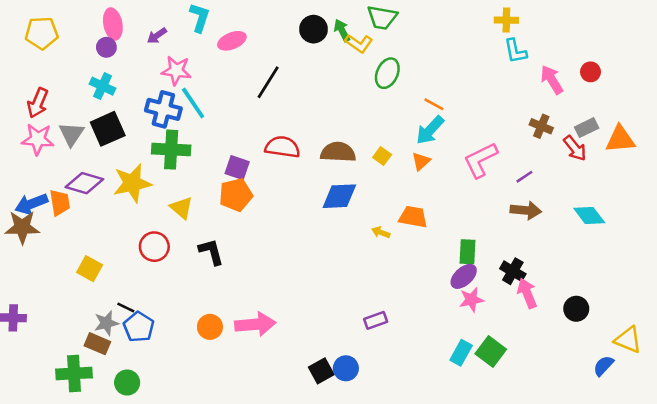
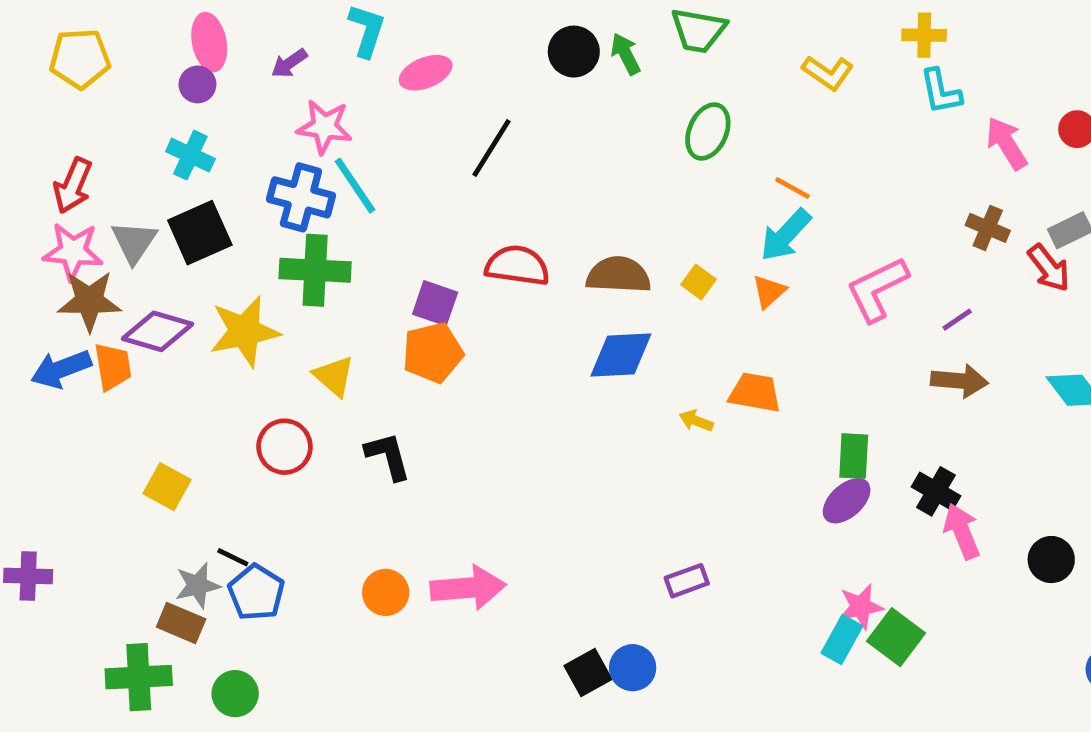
yellow L-shape: (359, 43) -> (828, 73), moved
brown star: (22, 227) -> (89, 301), moved
pink star: (471, 300) -> (861, 607), moved

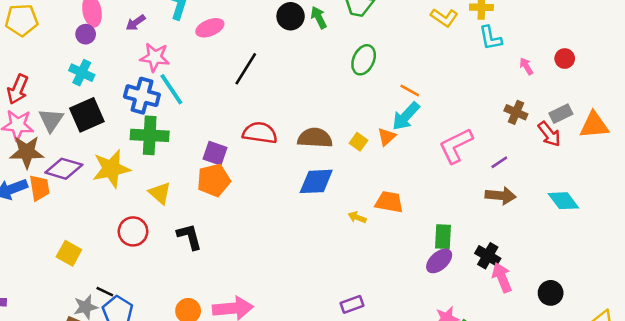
yellow L-shape: (828, 73) -> (444, 18), moved
pink arrow: (1007, 143) -> (526, 66), size x0.6
orange triangle: (769, 291) -> (387, 137), moved

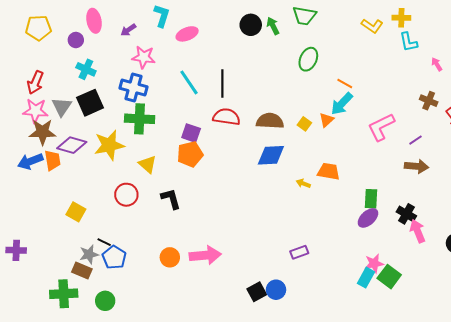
purple circle: (86, 34) -> (76, 40), moved
black line: (246, 69) -> (222, 83), moved, turned -32
cyan line: (171, 89) -> (189, 82), moved

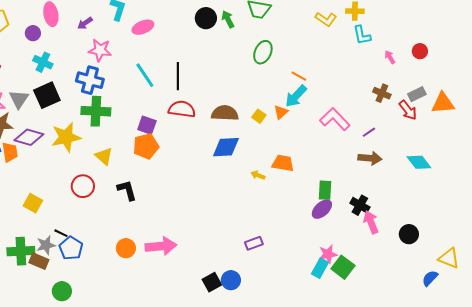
pink L-shape: (381, 127) -> (335, 119), turned 72
green cross: (64, 294) -> (21, 251), moved

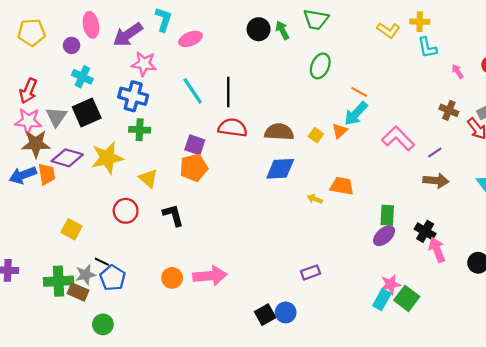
purple arrow: (85, 23) -> (128, 35), size x1.8
green cross: (96, 111) -> (140, 130), size x0.7

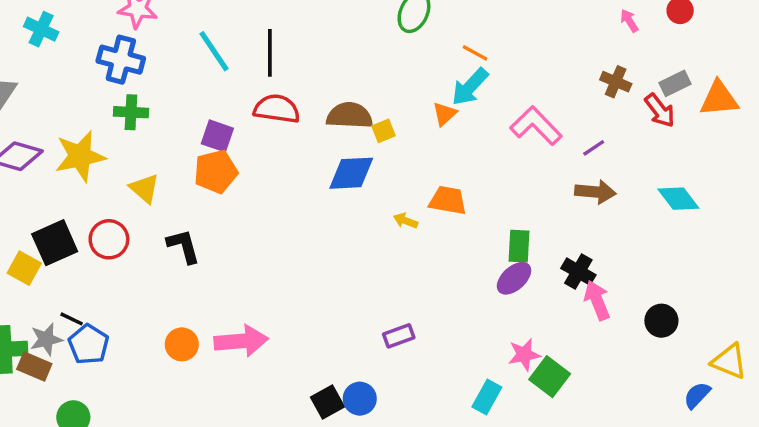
black square: (87, 112) -> (55, 243), moved
yellow square: (316, 135) -> (383, 131), moved, turned 32
cyan rectangle: (382, 300) -> (487, 397), moved

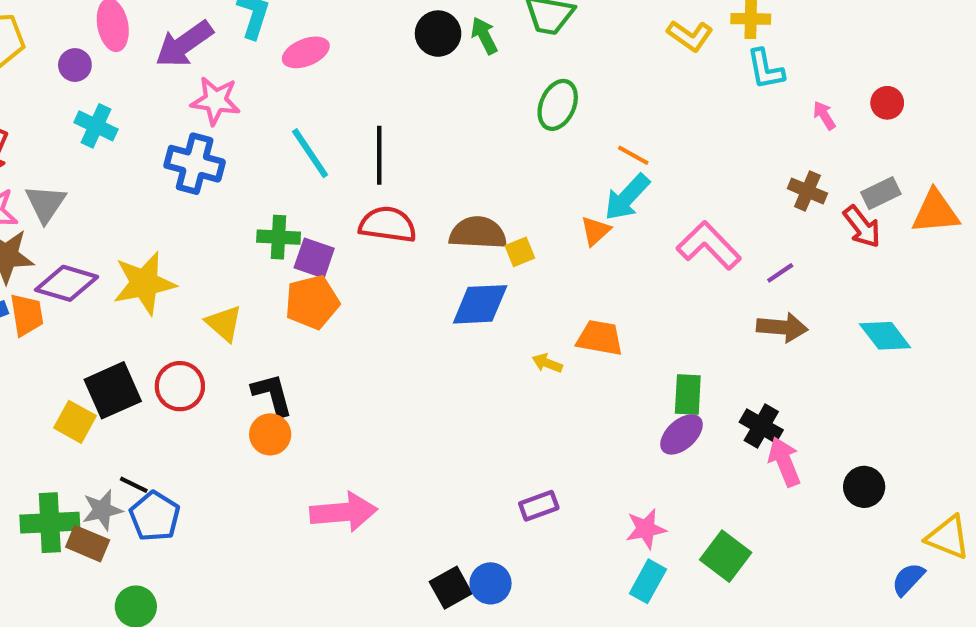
green cross: (131, 112) -> (279, 237), moved
orange circle: (182, 344) -> (270, 434), moved
pink star: (524, 355) -> (646, 529), moved

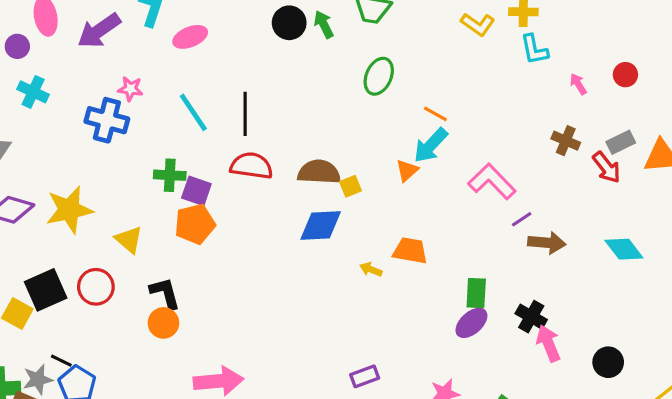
pink star: (216, 101) -> (130, 89), moved, size x0.7
purple line: (780, 273) -> (522, 219), moved

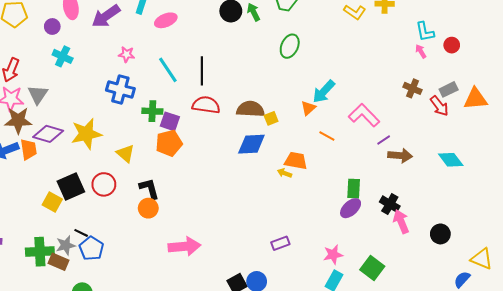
cyan L-shape: (534, 49) -> (425, 32), moved
orange line: (435, 114) -> (327, 136), moved
blue cross: (107, 120) -> (120, 89), moved
orange trapezoid: (410, 251) -> (296, 161), moved

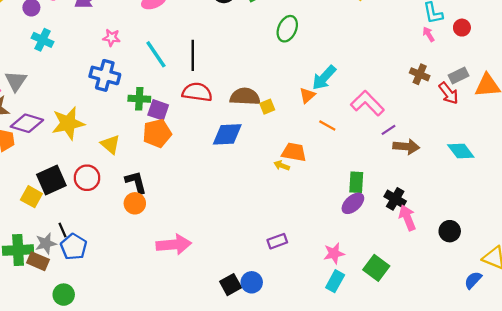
blue diamond: (251, 144) -> (227, 134), moved
black line: (81, 233) -> (63, 230), turned 40

